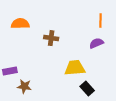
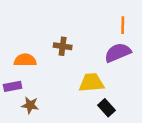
orange semicircle: (20, 24) -> (25, 60), moved
purple semicircle: (96, 43) -> (118, 53), size x1.5

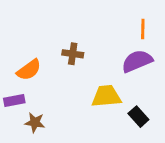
orange semicircle: (25, 60) -> (29, 70), turned 145
black rectangle: (106, 108) -> (138, 117), moved

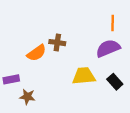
orange semicircle: (29, 70) -> (37, 53), moved
black rectangle: (138, 117) -> (115, 82), moved

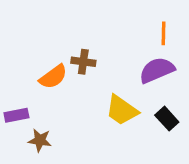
yellow trapezoid: (84, 76) -> (122, 110), turned -140

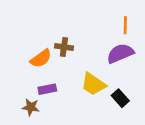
purple rectangle: (16, 115) -> (47, 89), moved
black rectangle: (167, 119) -> (120, 98), moved

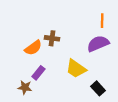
purple rectangle: (47, 89) -> (38, 73), turned -40
black rectangle: (120, 98) -> (98, 88), moved

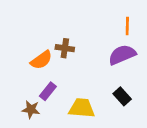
yellow trapezoid: (76, 69) -> (82, 108), moved, turned 150
black rectangle: (98, 88) -> (122, 96), moved

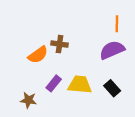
purple rectangle: (48, 91) -> (54, 83), moved
yellow trapezoid: (82, 108) -> (80, 85), moved

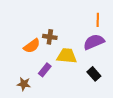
yellow trapezoid: (80, 85) -> (67, 56), moved

